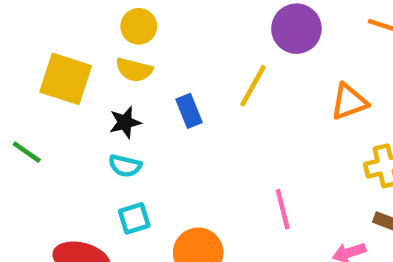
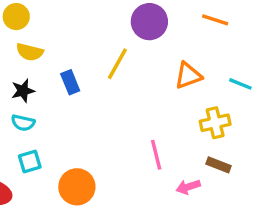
yellow circle: (139, 26) -> (16, 17), moved
pink line: (283, 209) -> (156, 155), moved

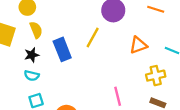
yellow semicircle: (30, 52) -> (36, 30), turned -126
blue rectangle: (70, 82) -> (62, 49), size x1.5

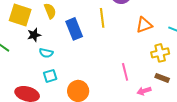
yellow line: (93, 38) -> (102, 18), turned -36
black star: (32, 55) -> (34, 35), moved

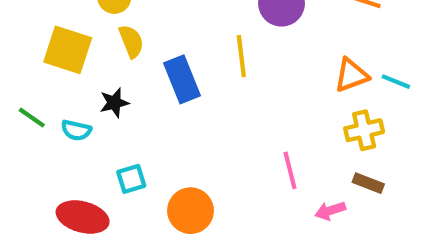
orange triangle: (144, 25) -> (351, 75), moved
black star: (34, 35) -> (114, 103), moved
cyan semicircle: (46, 53) -> (76, 130), moved

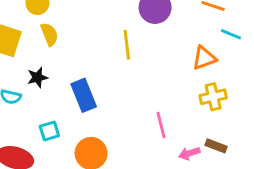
blue rectangle: (182, 79) -> (84, 95), moved
cyan line: (396, 82) -> (231, 34), moved
brown rectangle: (368, 183) -> (216, 146), moved

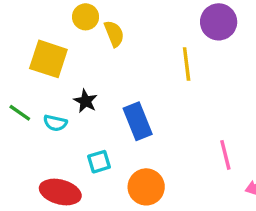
yellow semicircle: (49, 34) -> (114, 34), moved
black star: (37, 77) -> (86, 101), turned -30

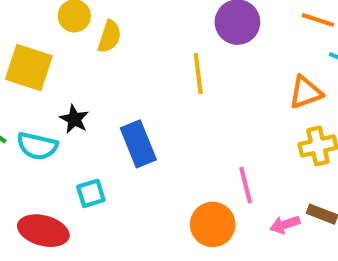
yellow semicircle: (114, 34) -> (109, 37), turned 40
cyan semicircle: (55, 123) -> (37, 146), size x1.4
orange circle: (146, 187) -> (213, 224), moved

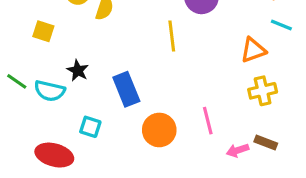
yellow square: (29, 68) -> (43, 31), size x0.6
cyan square: (91, 193) -> (90, 127), turned 35
orange circle: (213, 224) -> (159, 130), moved

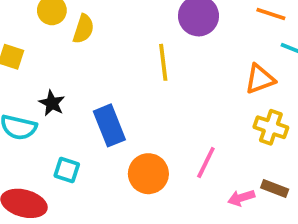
yellow cross: (263, 91) -> (271, 127), turned 32
pink line: (208, 121) -> (206, 163), turned 40

